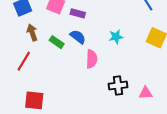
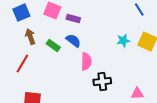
cyan star: (116, 37) -> (123, 41), moved
black cross: (118, 86) -> (102, 82), moved

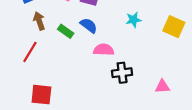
cyan star: (123, 41) -> (134, 20), moved
pink semicircle: (86, 62) -> (104, 50), turned -90

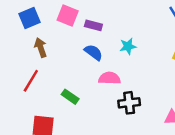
cyan star: (134, 20) -> (128, 46), moved
green rectangle: (66, 31) -> (70, 97), moved

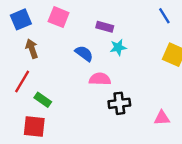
purple rectangle: (93, 25) -> (105, 27), moved
green rectangle: (70, 97) -> (43, 100), moved

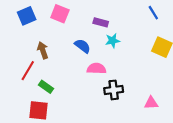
brown arrow: (32, 49) -> (43, 50), moved

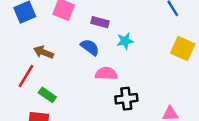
purple rectangle: (101, 22) -> (100, 22), moved
brown arrow: (43, 50) -> (44, 52), turned -49

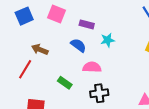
green rectangle: (47, 95) -> (65, 83), moved
black cross: (126, 99) -> (99, 93), moved

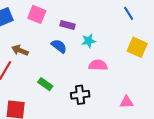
pink semicircle: (92, 67) -> (98, 65), moved

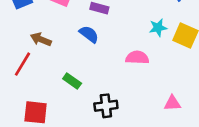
cyan star: (89, 41) -> (158, 28), moved
black cross: (80, 95) -> (106, 106), moved

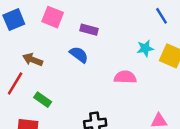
green rectangle: (72, 81) -> (43, 100), moved

